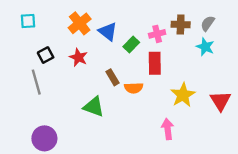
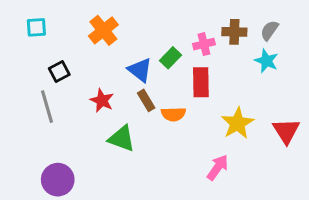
blue triangle: (108, 32) -> (140, 70), moved
red star: (78, 57) -> (102, 100), moved
pink arrow: (168, 129) -> (218, 167), turned 42

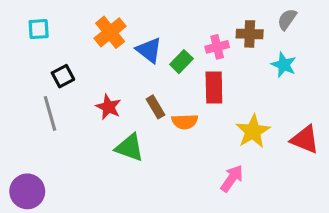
gray semicircle: (269, 30) -> (287, 19), moved
blue triangle: (140, 70) -> (149, 50), moved
red triangle: (286, 131) -> (305, 139), turned -36
purple circle: (58, 180) -> (27, 191), moved

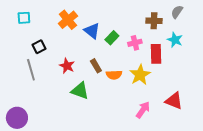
pink cross: (217, 47) -> (135, 43), moved
red rectangle: (214, 87) -> (156, 54), moved
yellow star: (253, 131) -> (140, 75), moved
red triangle: (305, 139) -> (174, 101), moved

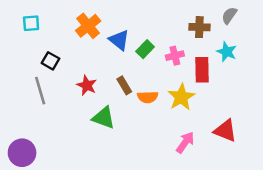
black square: (39, 47) -> (51, 61), turned -32

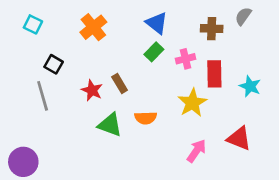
cyan square: (31, 23) -> (33, 24), turned 30
blue triangle: (119, 40) -> (157, 23), moved
cyan star: (227, 52) -> (250, 86), moved
brown rectangle: (124, 85) -> (120, 84), moved
orange semicircle: (148, 97) -> (146, 118), moved

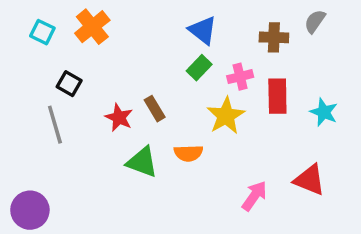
orange cross: (93, 27) -> (92, 27), moved
yellow star: (192, 103) -> (226, 116), moved

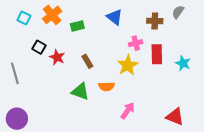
green rectangle: (199, 68) -> (77, 26), moved, turned 32
red star: (119, 118) -> (57, 57), moved
gray line: (55, 125) -> (15, 73), moved
red triangle: (310, 180) -> (175, 117), moved
pink arrow: (254, 196) -> (128, 111), moved

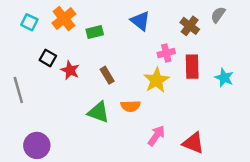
brown cross: (155, 21) -> (190, 26), turned 35
red triangle: (175, 117) -> (193, 143), moved
purple circle: (17, 119) -> (37, 145), moved

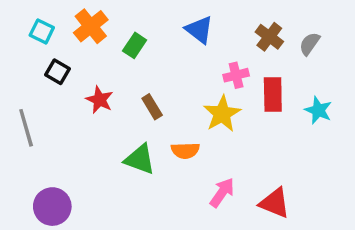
gray semicircle: (218, 15) -> (310, 44), moved
green rectangle: (95, 32) -> (135, 45), turned -42
black square: (48, 58) -> (58, 72), moved

